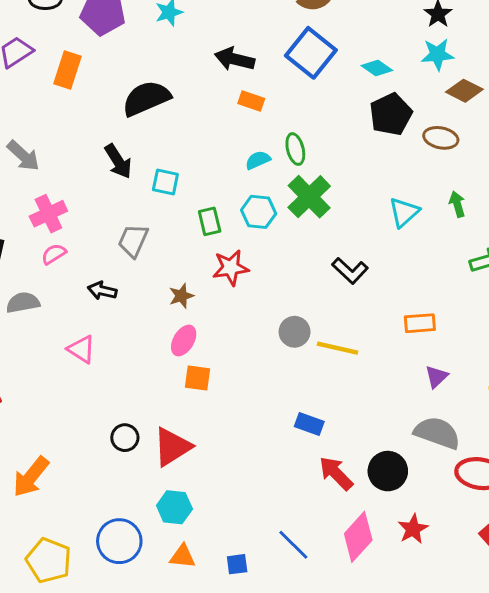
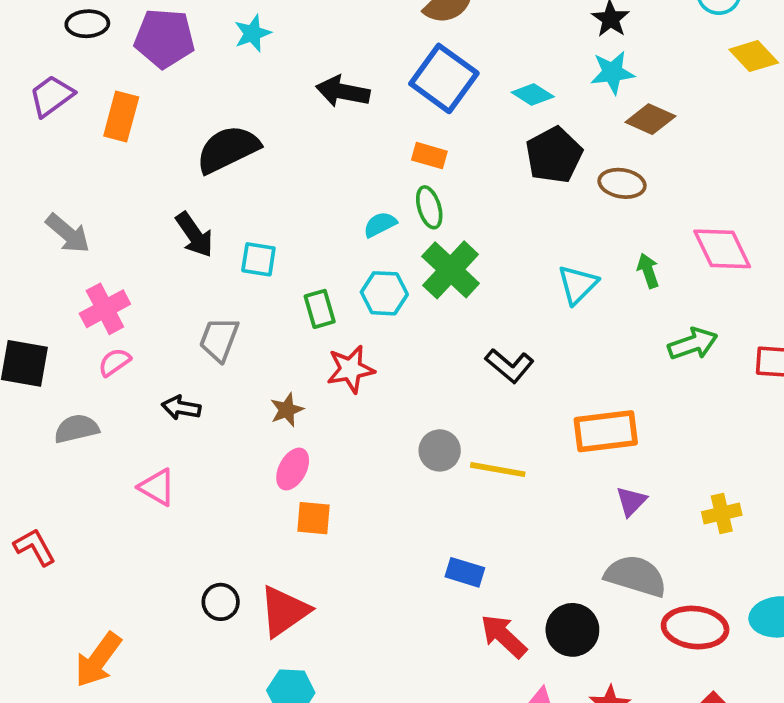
orange rectangle: (251, 101) -> (429, 156), moved
orange rectangle: (420, 323) -> (606, 431), size x1.5

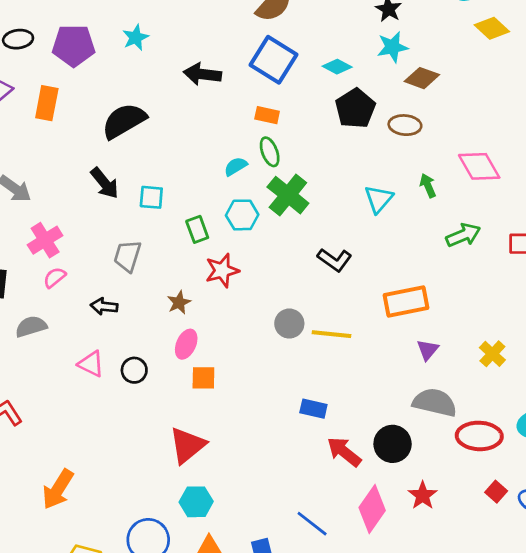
yellow cross: (722, 513) -> (492, 354), turned -30
black circle: (221, 602) -> (134, 370), moved

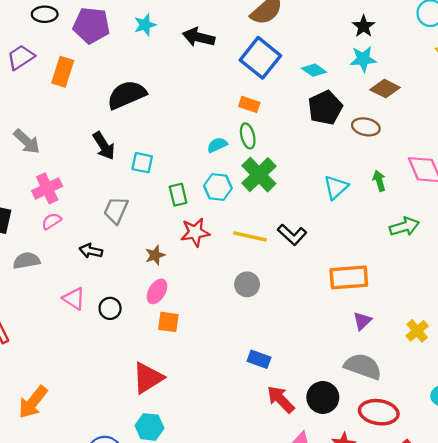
black arrow: (202, 74) -> (199, 37), moved
yellow line: (332, 334) -> (250, 236), moved
red ellipse: (479, 436) -> (379, 412), moved

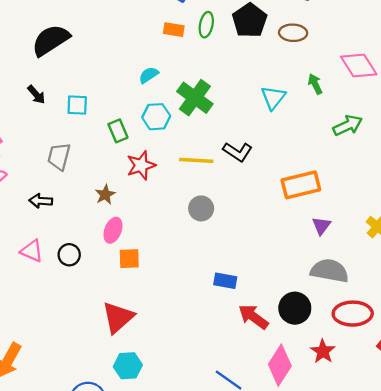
green ellipse: (248, 136) -> (206, 25), moved, turned 35
black arrow: (104, 146) -> (36, 95), size x0.7

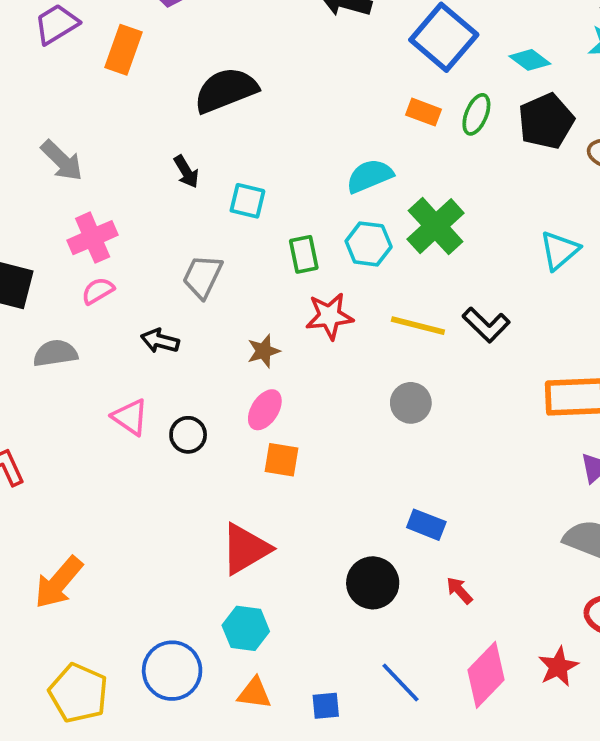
cyan semicircle: (149, 75) -> (370, 176), size x1.4
black circle: (295, 308) -> (373, 583), moved
red arrow: (253, 317) -> (459, 590), size x0.6

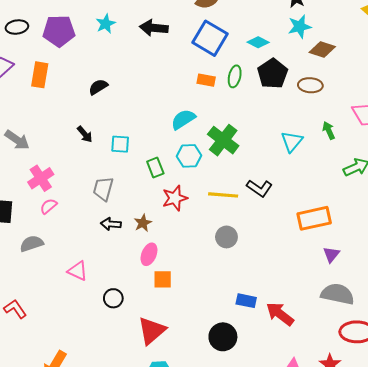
black semicircle: (226, 90) -> (98, 87), size x0.6
black arrow: (160, 341) -> (111, 224), moved
black circle: (188, 435) -> (113, 298), moved
red arrow: (459, 590) -> (280, 314), moved, size x1.8

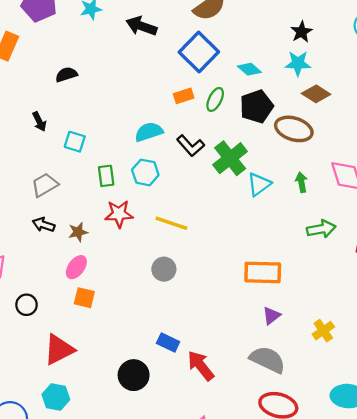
orange rectangle: (206, 80) -> (184, 96), turned -42
brown ellipse: (310, 85) -> (294, 129), size x1.4
green cross: (223, 140) -> (230, 158), moved
black L-shape: (259, 188) -> (190, 146), moved
gray trapezoid: (103, 189) -> (45, 185), turned 30

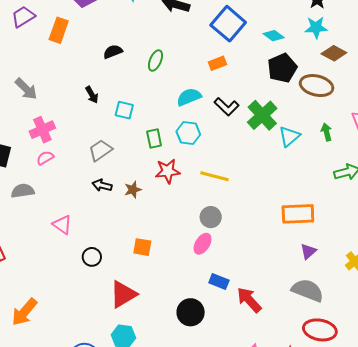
green ellipse: (215, 99) -> (155, 61), moved
pink ellipse: (76, 267) -> (203, 244), moved

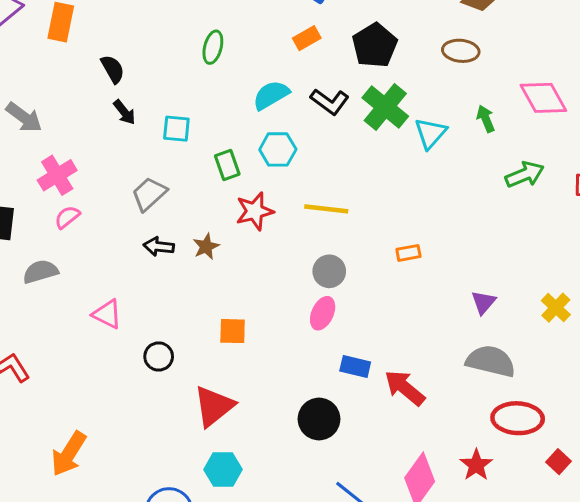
black semicircle: (113, 52) -> (113, 69), moved, turned 90
black pentagon: (282, 68) -> (375, 45), moved
brown ellipse: (317, 86) -> (461, 51), size x0.7
orange rectangle: (298, 214) -> (408, 253), moved, size x0.5

